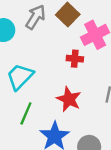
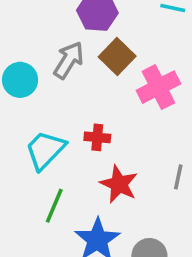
red cross: (75, 59) -> (97, 137), moved

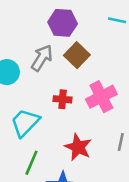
pink cross: (158, 87) -> (101, 97), moved
red cross: (97, 137) -> (63, 99), moved

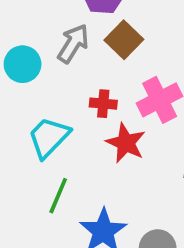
red star: (78, 147) -> (126, 143), moved

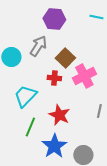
brown square: (124, 40) -> (65, 58), moved
red star: (126, 143) -> (59, 115), moved

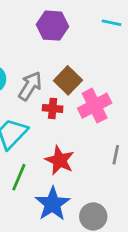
gray arrow: (38, 46) -> (30, 86), moved

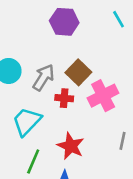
cyan line: (111, 23) -> (119, 19), turned 48

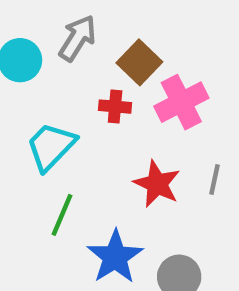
gray arrow: (43, 77) -> (77, 38), moved
red star: (71, 146) -> (157, 184), moved

